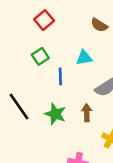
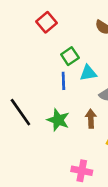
green square: (40, 56) -> (70, 56), moved
cyan triangle: (84, 58) -> (88, 73), moved

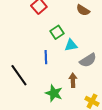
blue line: (63, 81) -> (46, 57), moved
green star: (58, 120) -> (54, 93), moved

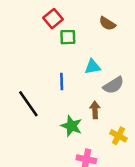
green square: (57, 32) -> (68, 37), moved, turned 32

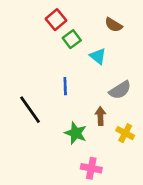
green square: (68, 37) -> (72, 39), turned -35
cyan triangle: (93, 67) -> (98, 56), moved, turned 49
yellow cross: (118, 136) -> (125, 133), moved

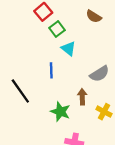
cyan triangle: (98, 56) -> (68, 49), moved

